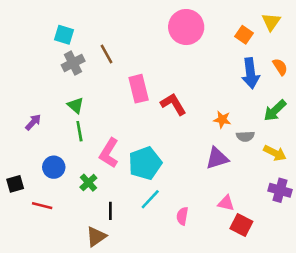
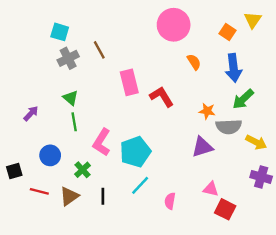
orange semicircle: (280, 67) -> (194, 62), moved
green arrow: (275, 111) -> (243, 99), moved
gray semicircle: (245, 136) -> (229, 127), size x1.5
brown triangle: (96, 237) -> (69, 196), moved

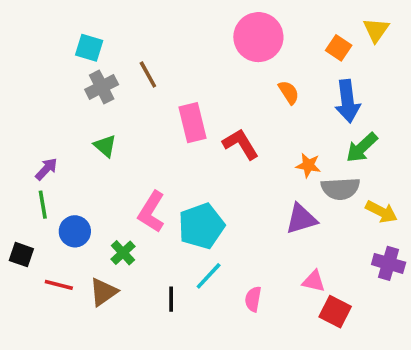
green line: (74, 122) -> (43, 205), moved
black square: (14, 171) -> (21, 255), turned 35
black line: (103, 196) -> (171, 299), moved

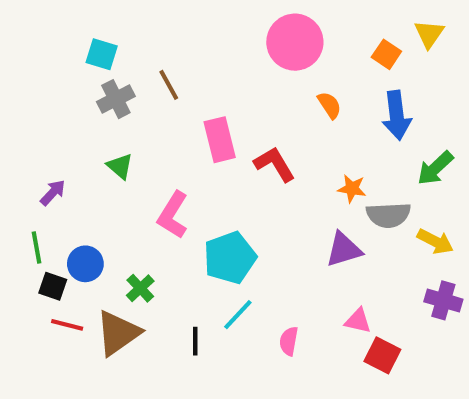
green arrow: (362, 148) -> (435, 168), moved
green line: (43, 205) -> (37, 248), moved
pink L-shape: (151, 212) -> (173, 215), moved
black square: (21, 255) -> (53, 286), moved
brown triangle: (103, 292) -> (118, 333), size x1.4

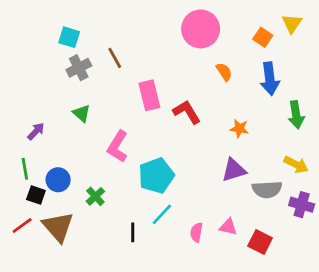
green arrow: (435, 168) -> (296, 115), turned -56
gray semicircle: (388, 215) -> (267, 189), moved
pink triangle: (358, 321) -> (228, 227), moved
red line: (67, 325) -> (22, 225), moved, turned -50
brown triangle: (118, 333) -> (58, 227), moved, turned -36

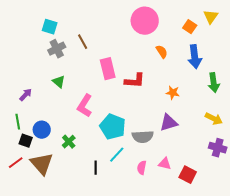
red L-shape: (187, 112) -> (135, 81), turned 125
cyan pentagon: (156, 176) -> (113, 127), turned -30
gray semicircle: (267, 189) -> (143, 137), moved

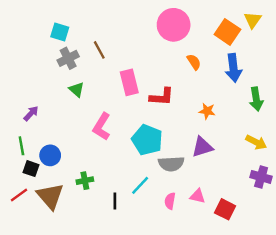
orange square: (190, 27) -> (227, 32), size x1.5
green triangle: (59, 82) -> (77, 89), moved
cyan pentagon: (113, 127) -> (147, 140), moved
green cross: (69, 142) -> (85, 181), moved, turned 32

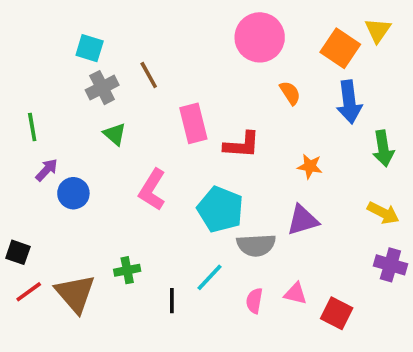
green line: (21, 146) -> (32, 127), moved
blue circle: (50, 155) -> (73, 193), moved
black square: (31, 169) -> (18, 252), moved

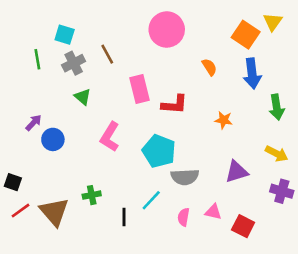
pink circle: (260, 37) -> (167, 30), moved
green line: (32, 127) -> (37, 59), moved
purple triangle: (303, 220) -> (237, 172), moved

